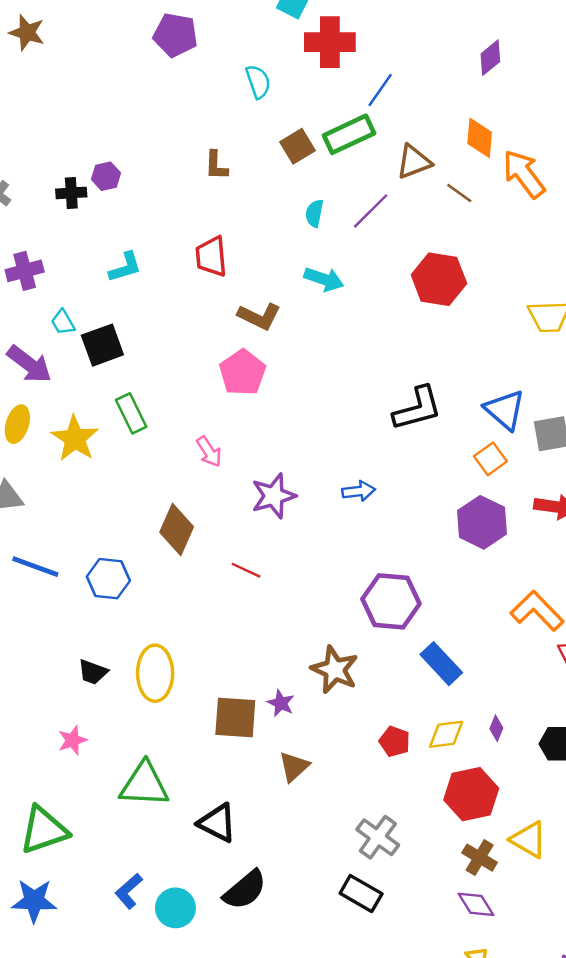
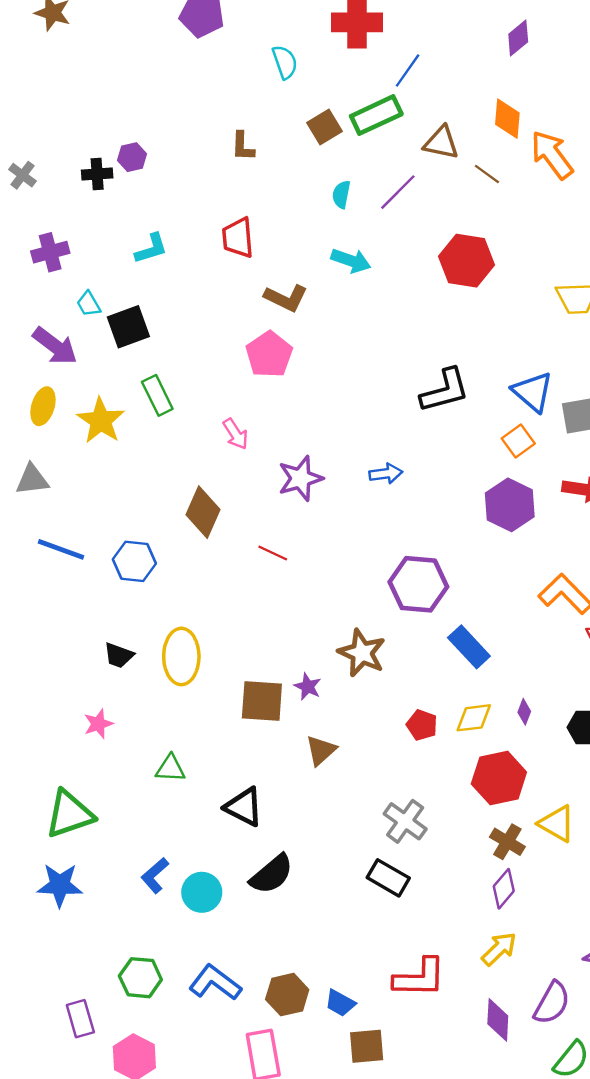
brown triangle: (414, 162) -> (441, 143), turned 33
green triangle: (144, 785) -> (171, 768), size x0.6
purple diamond: (476, 904) -> (504, 889), turned 72

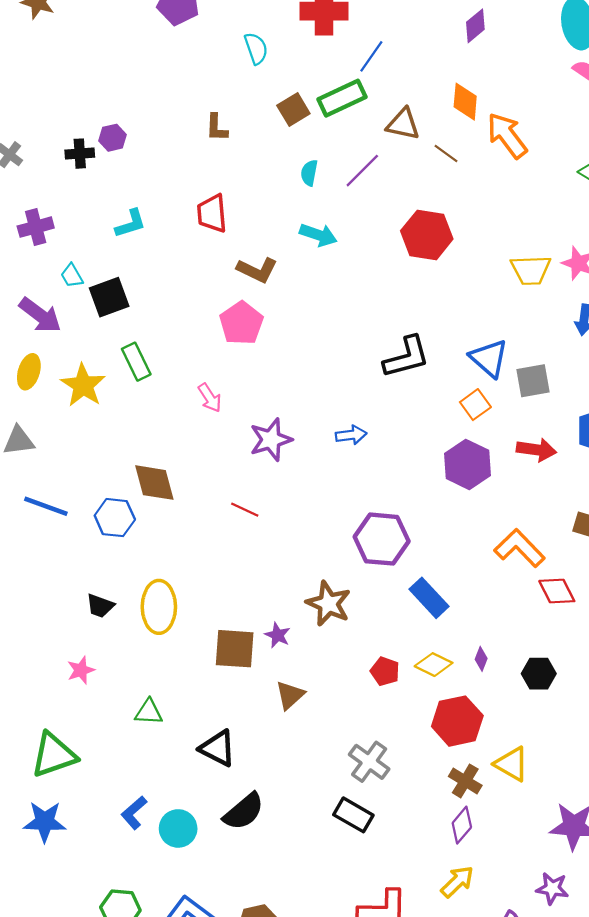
brown diamond: (203, 512) -> (154, 483), moved, turned -39
yellow diamond: (474, 718) -> (434, 665), turned 33

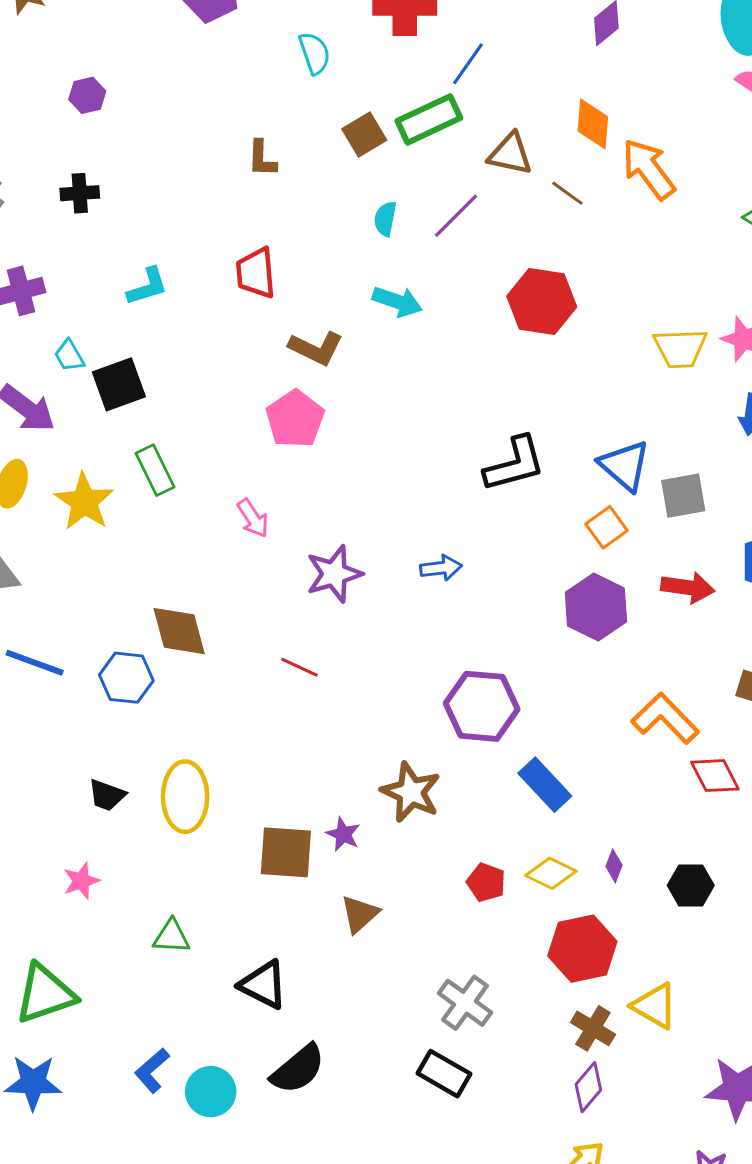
purple hexagon: (113, 138) -> (87, 95), moved

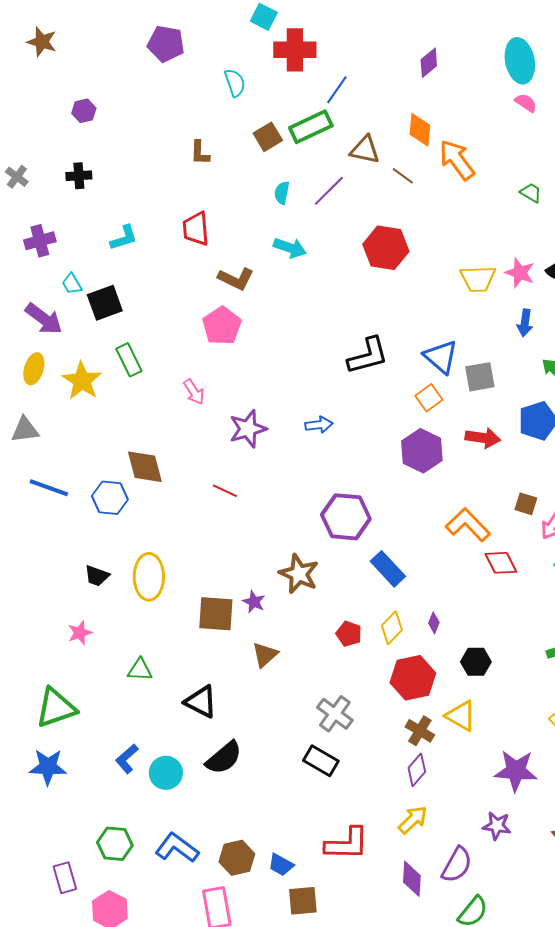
yellow diamond: (551, 873) -> (392, 628), turned -72
black hexagon: (691, 885) -> (476, 662), moved

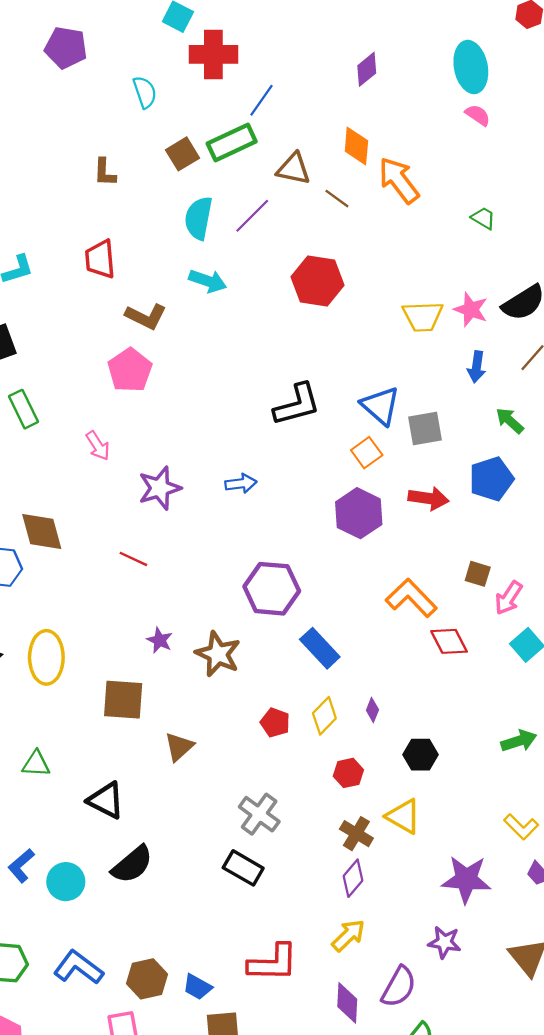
cyan semicircle: (282, 193) -> (199, 218), size x1.6
purple star: (254, 602) -> (160, 640), moved
red hexagon: (413, 678) -> (348, 773), size x0.6

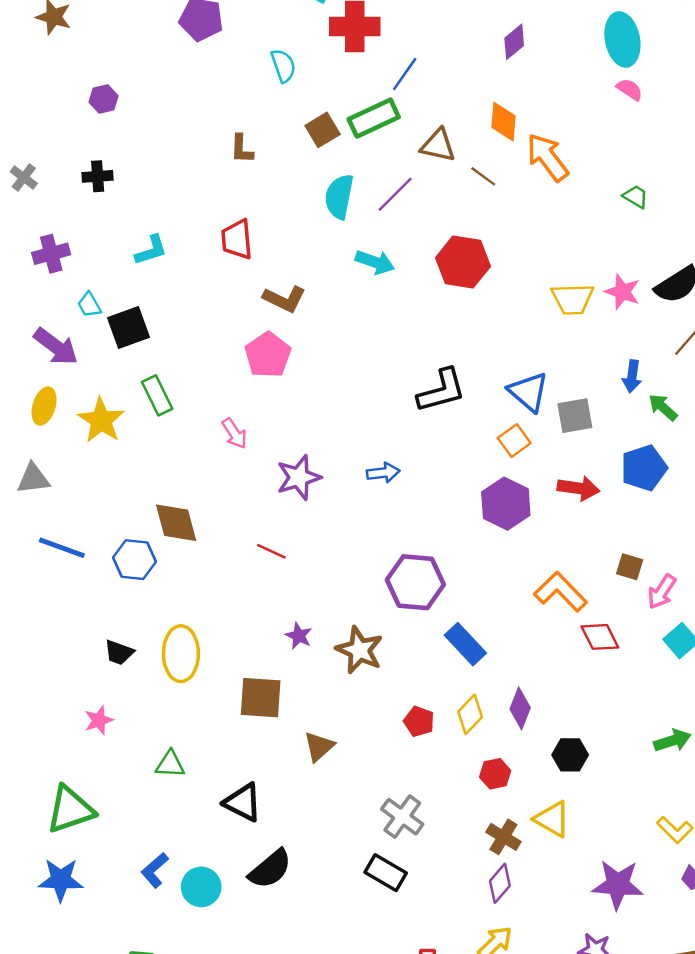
cyan arrow: (208, 281) -> (375, 262), moved
blue arrow: (477, 367) -> (632, 376), moved
purple diamond: (372, 710) -> (520, 708), size x1.6

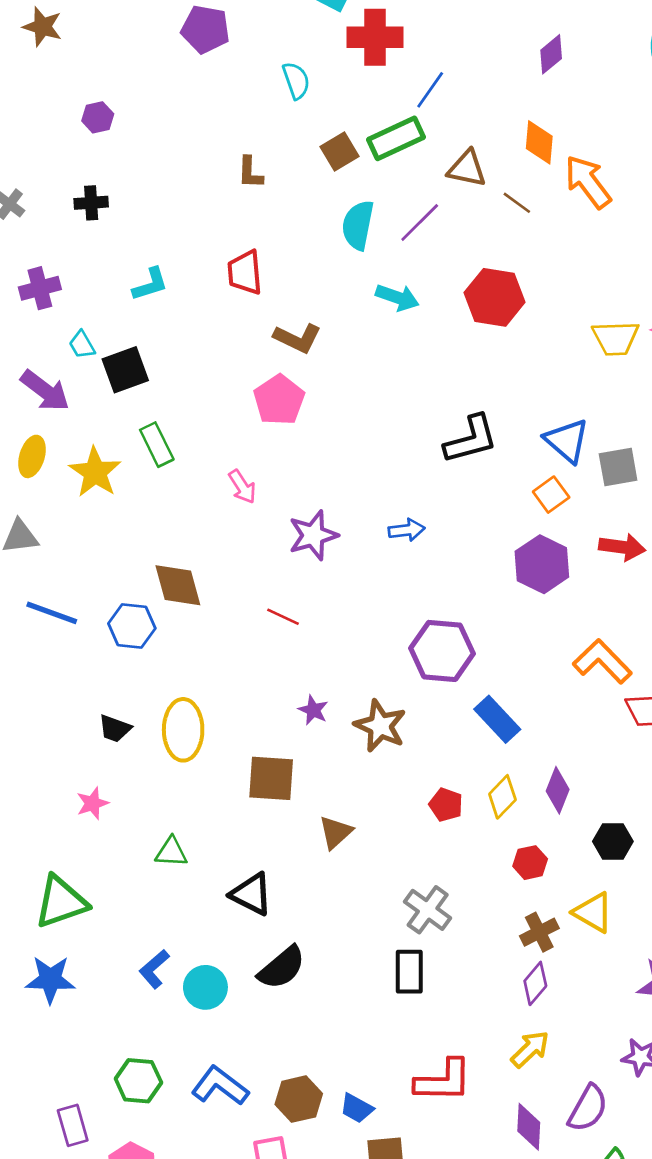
brown cross: (503, 837) -> (539, 932), turned 32
black rectangle: (386, 873) -> (409, 972), turned 60

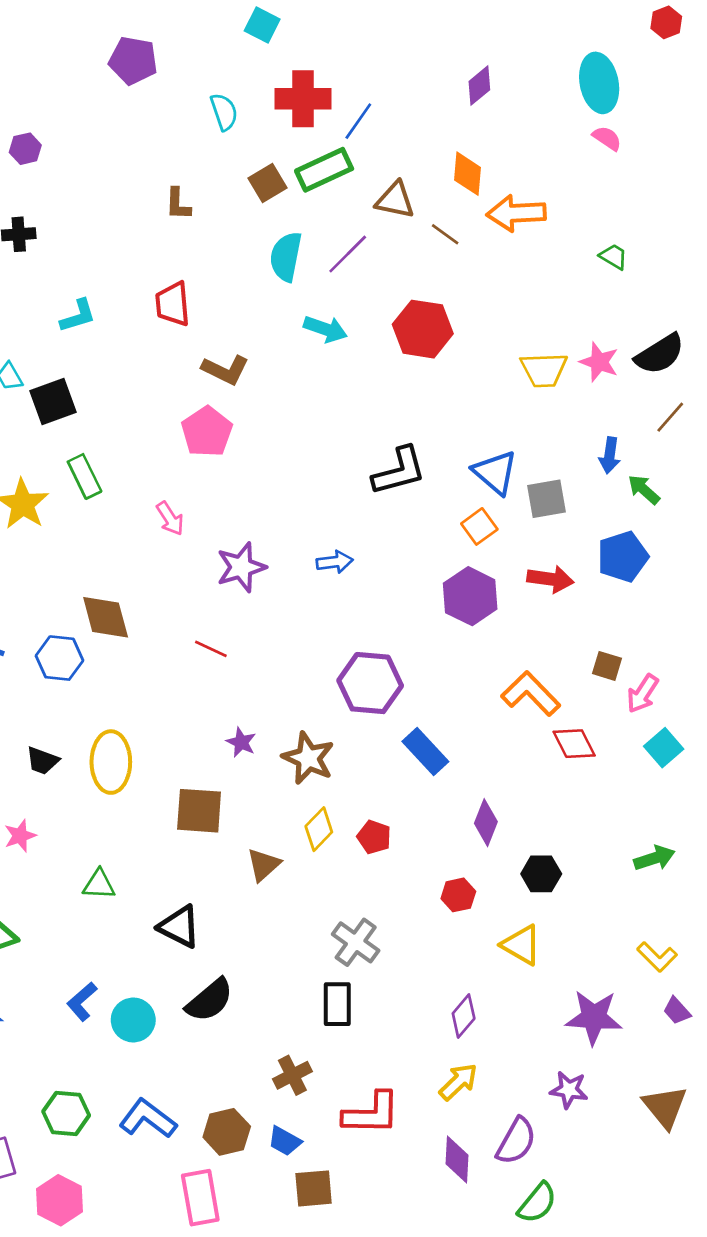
red cross: (375, 37) -> (303, 99), moved
orange arrow: (588, 182) -> (516, 213), turned -56
yellow diamond: (502, 797) -> (319, 829), moved
brown cross: (539, 932) -> (292, 1075), moved

